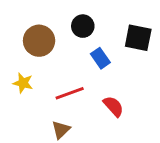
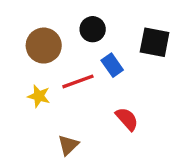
yellow star: (23, 83) -> (39, 96), moved
red line: (70, 93) -> (78, 81), moved

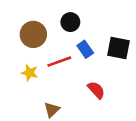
black square: (155, 42) -> (118, 48), moved

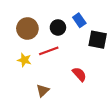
black circle: (70, 22) -> (58, 27), moved
blue rectangle: (85, 49) -> (79, 20), moved

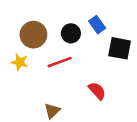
yellow star: (24, 60) -> (20, 62), moved

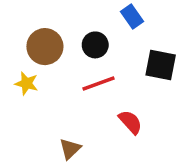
blue rectangle: (97, 25) -> (132, 16), moved
red line: (60, 62) -> (99, 83), moved

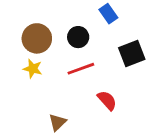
black square: (161, 65) -> (132, 54), turned -32
yellow star: (26, 83) -> (33, 69), moved

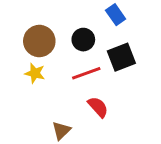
black square: (132, 54) -> (121, 57), moved
red semicircle: (107, 100) -> (98, 107), moved

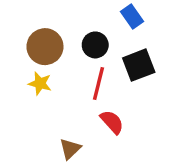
red line: (86, 73) -> (99, 83), turned -56

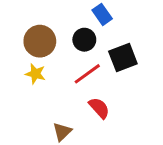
blue rectangle: (132, 16) -> (102, 14), moved
red line: (99, 83) -> (87, 74), turned 40

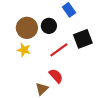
black circle: (84, 40) -> (49, 26), moved
red semicircle: (99, 108) -> (56, 76), moved

